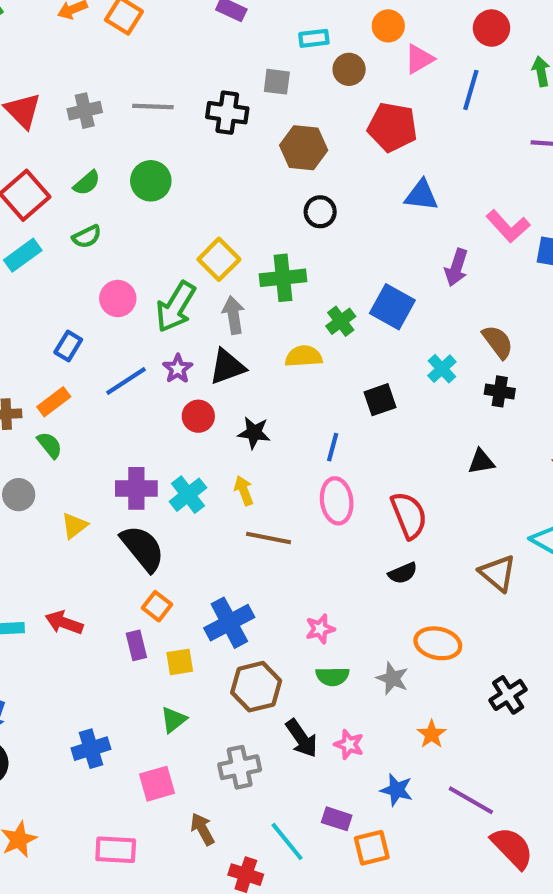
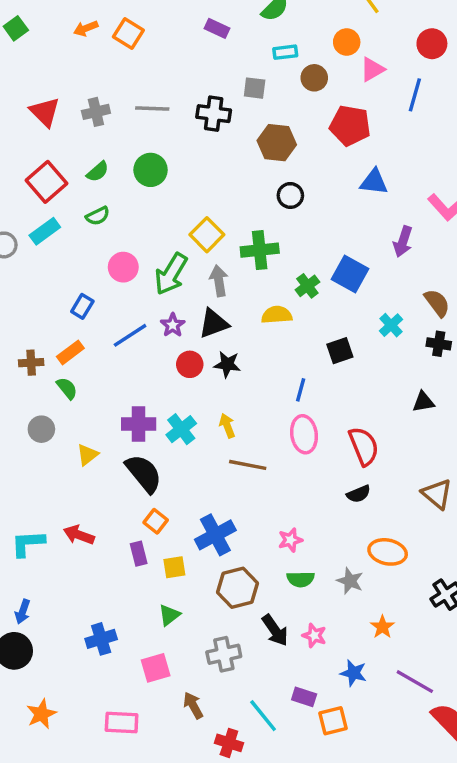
black star: (254, 433) -> (227, 364), moved

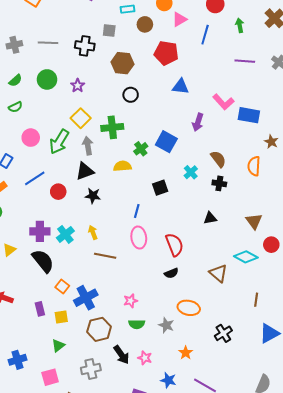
purple star: (173, 325) -> (78, 86), moved
red circle: (190, 364) -> (58, 192), moved
orange square: (156, 521) -> (62, 286), moved

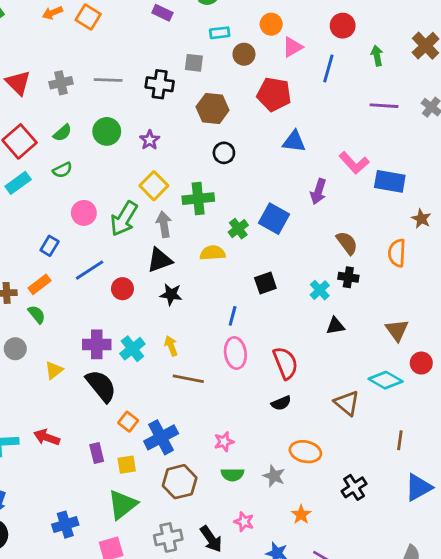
cyan cross: (191, 172) -> (320, 290), moved
green triangle: (58, 346) -> (122, 505), size x1.6
black arrow: (121, 355) -> (211, 539), moved

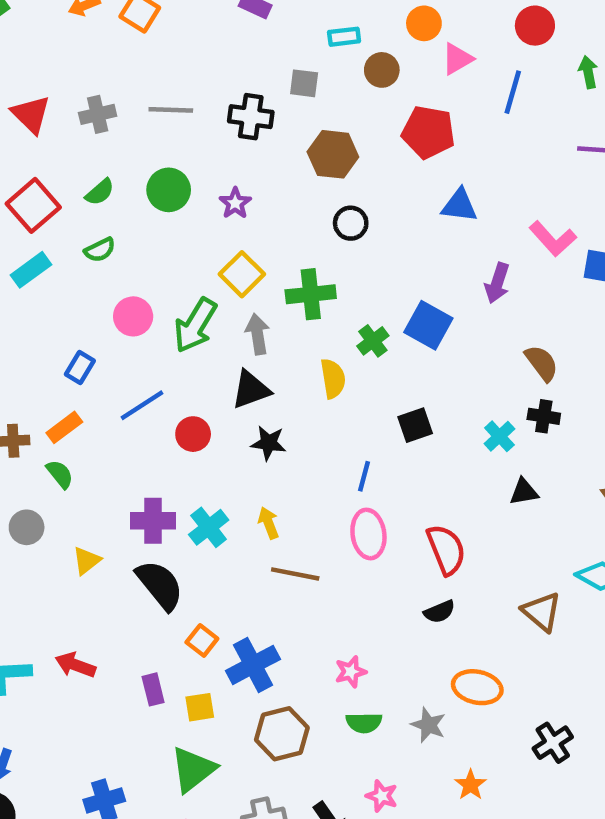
yellow semicircle: (213, 253) -> (333, 379), turned 85

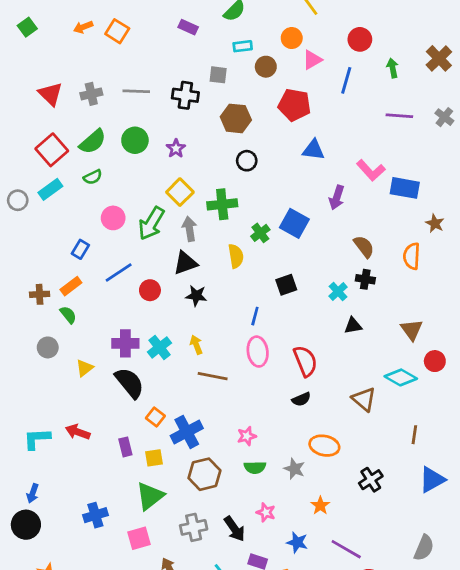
green semicircle: (100, 192) -> (93, 142), size x1.5

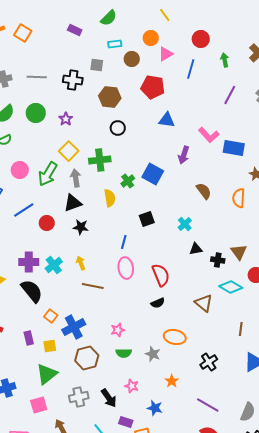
purple line: (399, 116) -> (230, 95), turned -66
black cross: (365, 279) -> (218, 260), moved
purple line: (346, 549) -> (208, 405), moved

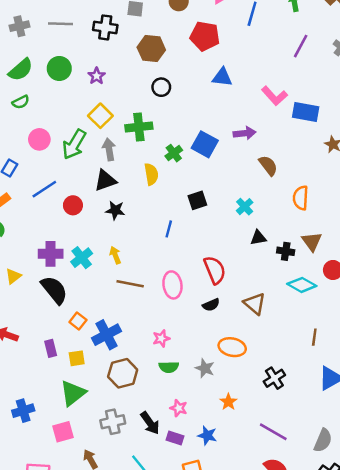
purple arrow: (184, 155) -> (245, 133), moved, turned -114
orange semicircle: (239, 198) -> (301, 198), moved
pink ellipse: (126, 268) -> (172, 285), moved
brown triangle: (204, 303) -> (255, 304), moved
purple rectangle: (126, 422) -> (175, 438), moved

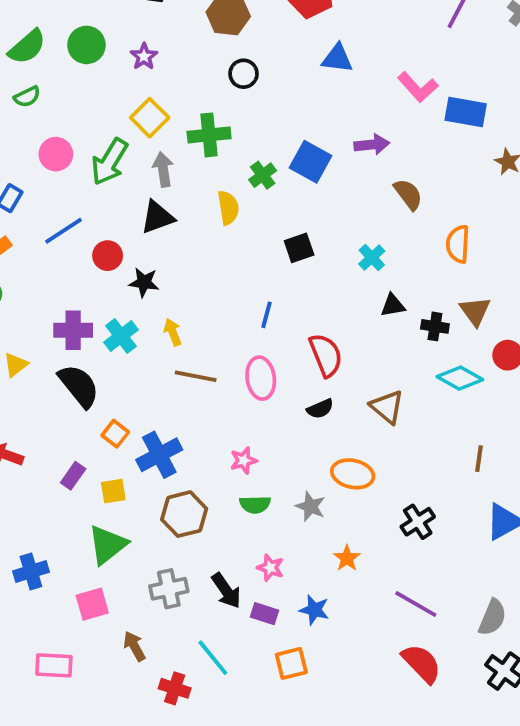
black star: (115, 210) -> (144, 282), moved
blue line: (169, 229) -> (266, 315), moved
purple rectangle: (51, 348) -> (73, 476), turned 49

